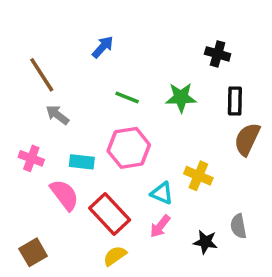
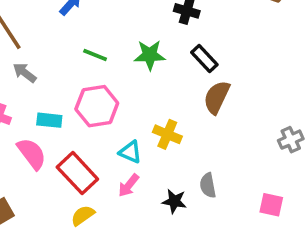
black rectangle: (235, 101) -> (204, 59), turned -44

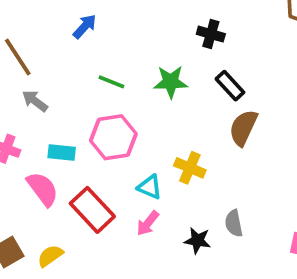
yellow semicircle: (83, 215) -> (50, 256), moved

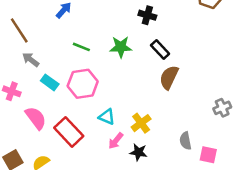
cyan rectangle: (62, 153) -> (50, 82), moved, turned 30
yellow cross: (190, 168) -> (141, 123), moved, turned 30
pink arrow: (148, 223) -> (116, 141), moved
gray semicircle: (234, 223) -> (185, 141), moved

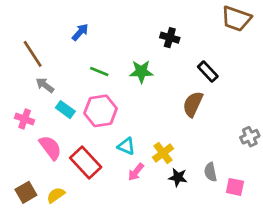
black rectangle: (160, 49) -> (208, 72), moved
black star: (138, 152) -> (178, 177), moved

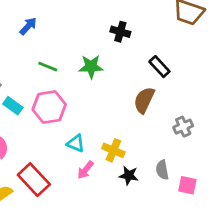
gray cross: (250, 137) -> (183, 127), moved
yellow cross: (163, 153) -> (113, 150), turned -30
red rectangle: (86, 162) -> (34, 180), moved

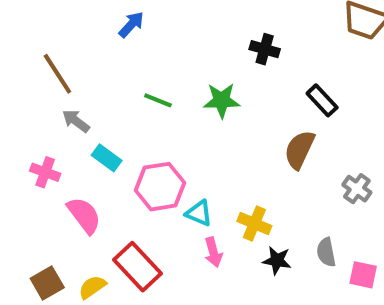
blue arrow: (28, 26) -> (131, 25), moved
pink hexagon: (49, 107) -> (160, 187), moved
gray cross: (183, 127) -> (357, 189), turned -30
pink arrow: (85, 170) -> (213, 252), turned -54

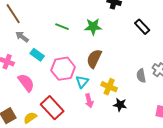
brown semicircle: (299, 150) -> (94, 59), moved
cyan triangle: (199, 213) -> (82, 82), turned 48
gray semicircle: (326, 252) -> (141, 76), moved

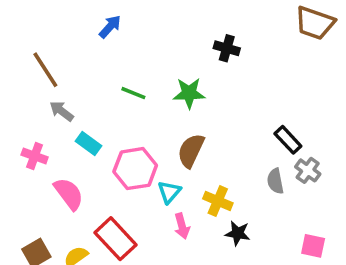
black rectangle: (142, 27) -> (288, 140), moved

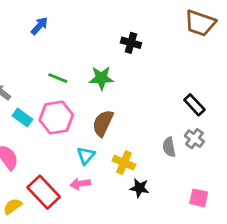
black rectangle: (288, 140) -> (194, 105), moved
pink hexagon: (135, 169) -> (56, 117), moved
pink arrow: (182, 226) -> (80, 184), moved, turned 96

